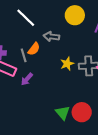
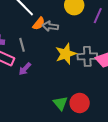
orange semicircle: (34, 49) -> (39, 24), moved
yellow star: (67, 64) -> (66, 54), size x1.5

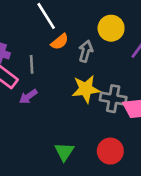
gray arrow: (50, 26) -> (86, 51), moved, turned 84
red circle: (80, 103) -> (110, 151), moved

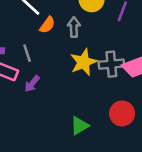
green triangle: (64, 152) -> (80, 126), turned 42

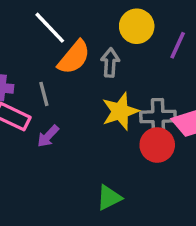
orange semicircle: (47, 25) -> (74, 57), size x1.5
red circle: (122, 113) -> (157, 145), moved

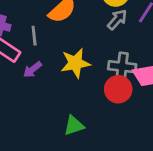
gray arrow: (110, 63) -> (117, 20), moved, turned 30
yellow star: (120, 111) -> (75, 63), moved

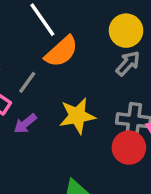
gray line: (34, 36) -> (27, 82), turned 42

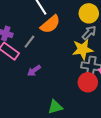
yellow star: (77, 116) -> (83, 49), moved
purple arrow: (25, 124) -> (34, 71), moved

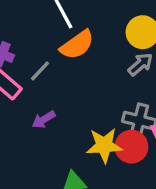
yellow star: (83, 49) -> (104, 145), moved

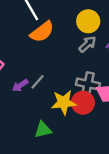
gray line: (40, 71) -> (38, 82), moved

